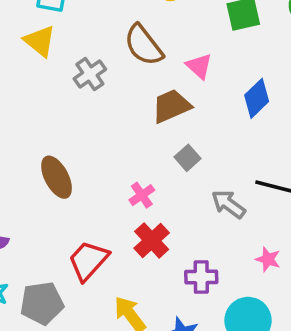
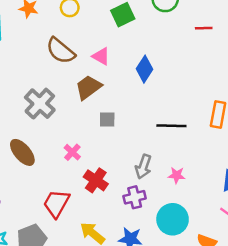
gray cross: (90, 74) -> (40, 104), moved, size x1.4
gray square: (188, 158) -> (107, 119), turned -35
pink cross: (142, 195) -> (72, 152), moved
gray arrow: (228, 204) -> (143, 167), moved, turned -95

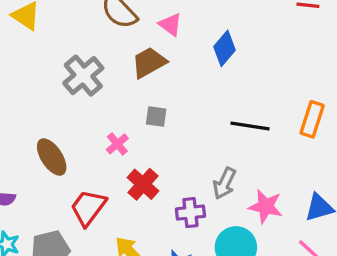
gray square: (107, 119) -> (156, 117), moved
brown ellipse: (22, 152) -> (52, 157), moved
gray arrow: (143, 167) -> (224, 183), moved
pink star: (177, 175) -> (266, 207), moved, size x1.5

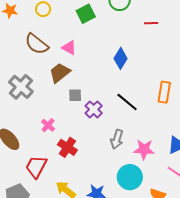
blue diamond: (225, 48) -> (121, 58), moved
gray square: (156, 117) -> (75, 95), moved
black line: (250, 126) -> (127, 102), turned 40
purple cross: (190, 213) -> (94, 109), moved, turned -30

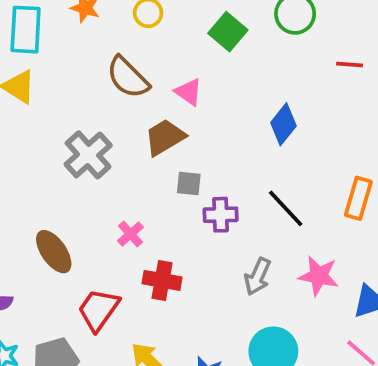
green square: (86, 14) -> (228, 32), turned -30
purple cross: (94, 109) -> (221, 215), turned 36
red cross: (67, 147) -> (162, 280), turned -30
pink star: (144, 150) -> (319, 276), moved

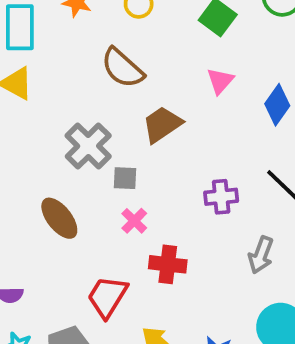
pink triangle: (189, 92) -> (220, 81), moved, turned 40
gray square: (189, 184) -> (125, 178), moved
brown ellipse: (54, 252) -> (59, 218), moved

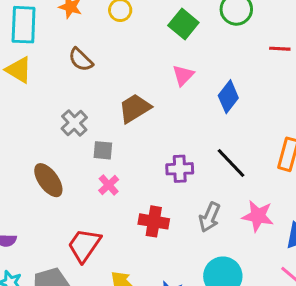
brown semicircle: (122, 68) -> (81, 60), moved, size x0.7
gray cross: (88, 146) -> (74, 123), size x0.7
red cross: (168, 264) -> (154, 221), moved

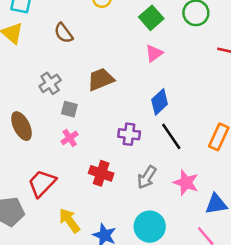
pink triangle: (183, 75) -> (154, 53), moved
blue diamond: (228, 97) -> (160, 102), moved

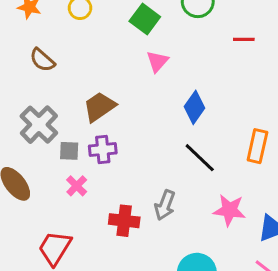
gray cross: (50, 83) -> (39, 125), size x1.4
blue diamond: (160, 102) -> (195, 107), moved
purple cross: (129, 134) -> (103, 150), moved
gray arrow: (147, 177) -> (165, 205), moved

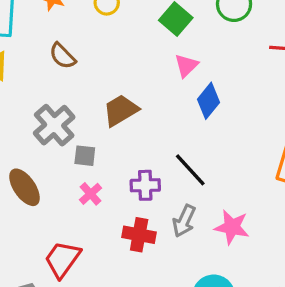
blue diamond: (195, 107) -> (208, 101), moved
purple cross: (103, 150) -> (145, 185), moved
black line: (200, 158) -> (190, 170), moved
pink star: (229, 210) -> (232, 227), moved

